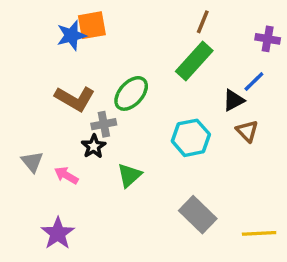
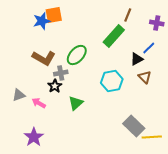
brown line: (203, 22) -> (128, 15), moved
gray triangle: (32, 162) -> (19, 95), turned 48
gray rectangle: (198, 215) -> (134, 126), moved

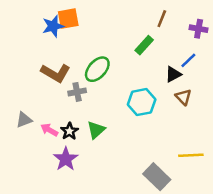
green rectangle: (114, 36) -> (144, 45), size x0.7
black star: (55, 86) -> (70, 131), moved
gray rectangle: (134, 126) -> (157, 177), moved
purple star: (34, 137) -> (66, 159), moved
yellow line: (152, 137) -> (191, 155), moved

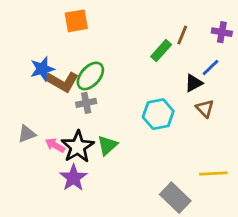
brown line: (162, 19) -> (182, 35), moved
blue star: (53, 26) -> (42, 69), moved
green ellipse: (97, 69) -> (90, 76), moved
black star: (70, 131) -> (78, 147), size x1.6

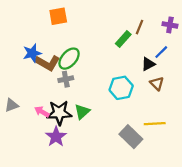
gray triangle: (27, 134) -> (12, 105), moved
black star: (78, 147) -> (59, 113), turned 30
yellow line: (213, 174) -> (155, 124), moved
gray rectangle: (175, 198) -> (131, 137), moved

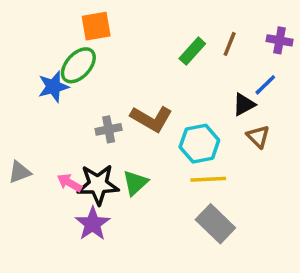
green rectangle: (123, 39) -> (192, 51), moved
green ellipse: (69, 59) -> (78, 65), moved
brown L-shape: (47, 63) -> (151, 119), moved
yellow line: (155, 124) -> (208, 179), moved

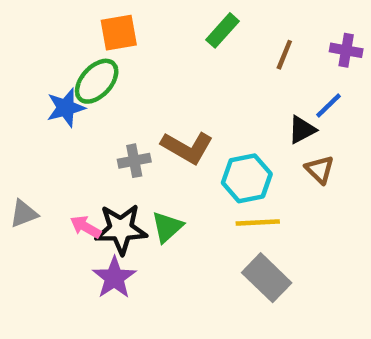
green rectangle: (192, 51) -> (222, 30), moved

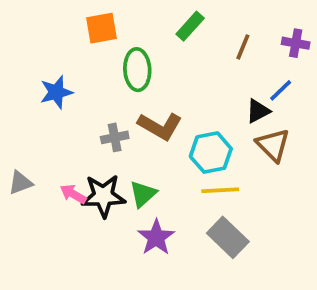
green ellipse: (97, 81) -> (137, 70), moved, turned -45
brown triangle: (320, 170) -> (273, 145), size x1.4
purple star: (114, 278) -> (156, 237), moved

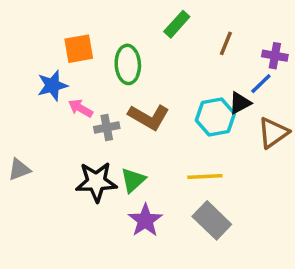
orange square: (101, 28) -> (79, 49), moved
purple cross: (296, 43) -> (275, 56), moved
brown triangle: (273, 145) -> (273, 133), moved, turned 40
cyan hexagon: (211, 153) -> (215, 117), moved
pink arrow: (73, 194) -> (81, 108), moved

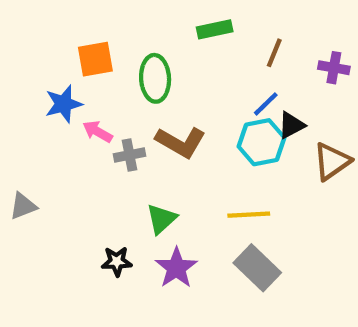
green rectangle: (177, 24) -> (215, 29), turned 36
blue line: (261, 84) -> (266, 104), moved
black star: (96, 182) -> (117, 261), moved, size x0.6

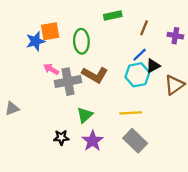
blue star: (64, 104) -> (36, 41), moved
gray cross: (130, 155) -> (68, 82), size x1.6

